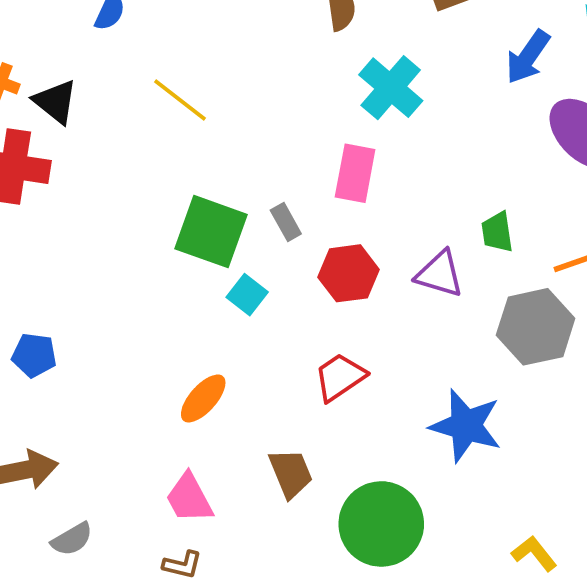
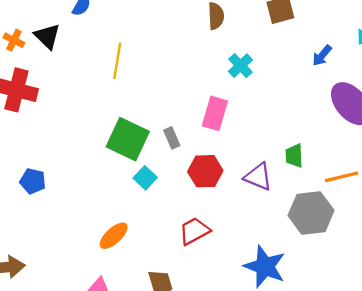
blue arrow: (528, 57) -> (322, 56), size x0.7
cyan cross: (391, 88) -> (240, 66), size x0.7
yellow line: (180, 100) -> (117, 61), turned 56
black triangle: (55, 102) -> (47, 36), moved
blue pentagon: (34, 355) -> (33, 181), moved

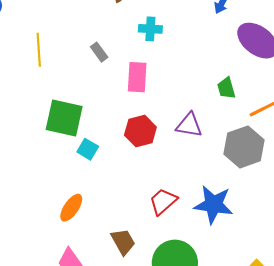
cyan cross: (240, 66) -> (150, 29), turned -30
gray rectangle: (172, 138) -> (99, 52), moved
green trapezoid: (294, 156) -> (226, 88), moved
red trapezoid: (194, 231) -> (163, 201), moved

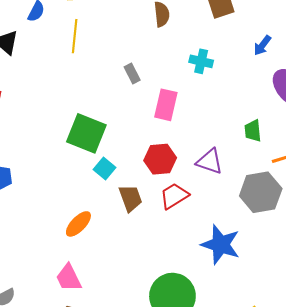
cyan cross: (150, 29) -> (201, 61), moved
yellow line: (39, 50) -> (75, 36), moved
red trapezoid: (163, 201) -> (174, 196), moved
brown trapezoid: (123, 242) -> (130, 198), moved

